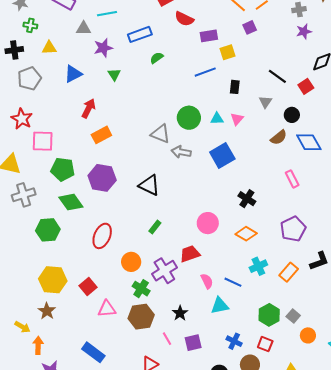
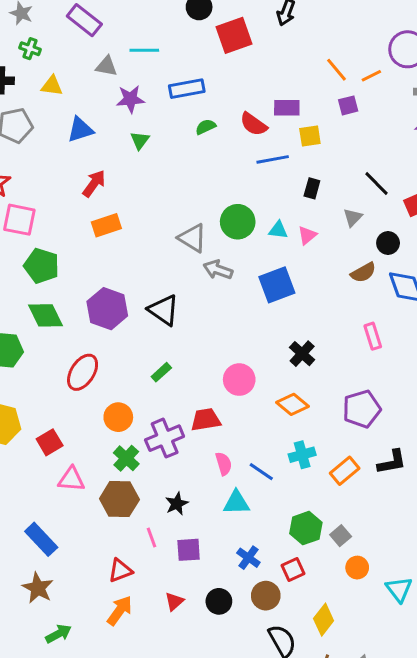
red semicircle: (184, 19) -> (253, 124), moved
purple hexagon: (102, 178) -> (107, 309), moved
red square: (265, 344) -> (293, 569), turned 35

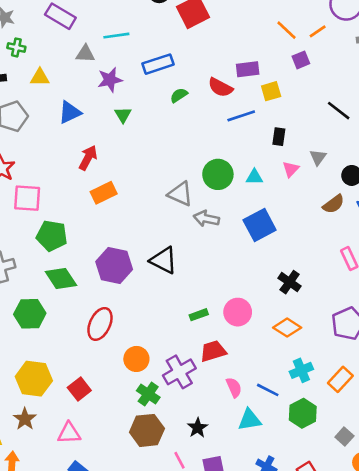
black line: (377, 183) -> (339, 111), moved
pink triangle: (307, 235) -> (291, 169), moved
green rectangle: (161, 372) -> (199, 315), moved, turned 30
pink triangle: (71, 479) -> (69, 433), moved
green hexagon: (306, 528) -> (303, 413), moved

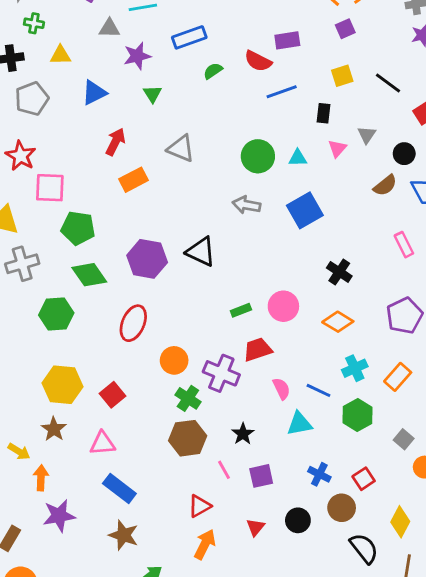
yellow square: (271, 91) -> (342, 76), moved
gray triangle: (180, 194) -> (181, 148), moved
purple cross: (179, 372) -> (221, 373), turned -36

